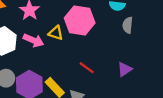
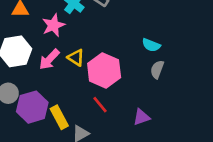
pink hexagon: (80, 21) -> (104, 70), moved
pink arrow: (34, 40) -> (49, 59), turned 96

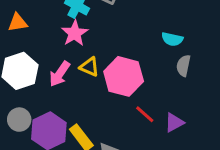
pink star: (53, 25) -> (75, 33), moved
red line: (100, 105) -> (145, 114), moved

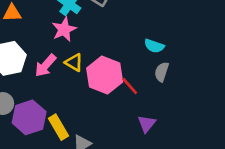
red line: (145, 114) -> (130, 86), moved
purple triangle: (174, 123) -> (147, 124), turned -30

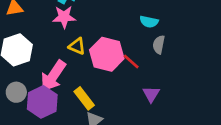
pink star: (64, 29) -> (64, 17), turned 30
pink arrow: (45, 66) -> (53, 76), moved, size x1.4
yellow rectangle: (58, 127) -> (84, 98), moved

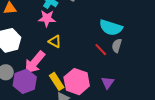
cyan semicircle: (149, 22) -> (111, 28), size x1.6
pink hexagon: (107, 54) -> (77, 82), moved
red line: (131, 61) -> (101, 50), moved

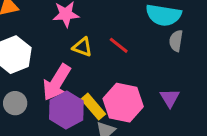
red line: (101, 50) -> (119, 45), moved
purple hexagon: (25, 81) -> (66, 110), moved

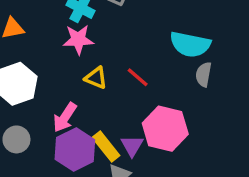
pink arrow: (57, 82) -> (65, 117), size x0.7
purple triangle: (170, 98) -> (132, 146), moved
pink hexagon: (123, 103) -> (165, 129), moved

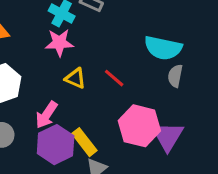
purple triangle: (132, 146) -> (168, 136), moved, size x1.5

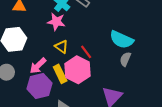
pink hexagon: (139, 126) -> (77, 70), moved
yellow rectangle: (84, 142) -> (60, 74), moved

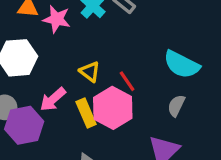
pink star: (56, 22) -> (57, 19), moved
gray semicircle: (125, 59) -> (176, 106), moved
purple hexagon: (40, 86) -> (24, 125), moved

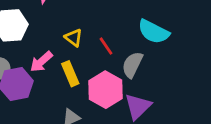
gray semicircle: (176, 106) -> (132, 65), moved, size x1.4
pink hexagon: (113, 108) -> (105, 90), moved

